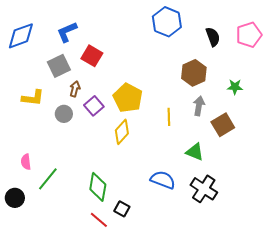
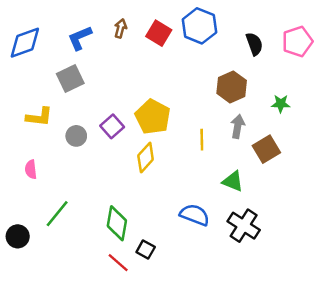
red square: (92, 56) -> (159, 33), moved
brown arrow: (75, 89) -> (120, 28), moved
pink semicircle: (26, 162) -> (31, 169), moved

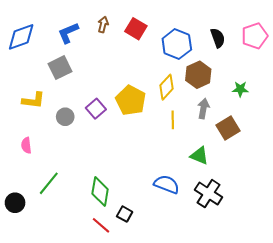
blue hexagon: (199, 26) -> (177, 44), moved
yellow diamond: (146, 157) -> (167, 87), moved

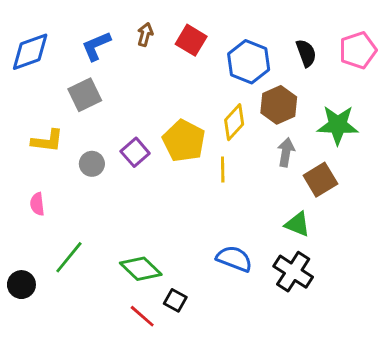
green star: (240, 89) -> (338, 125), size x1.8
yellow line: (173, 120) -> (223, 170), moved
green triangle: (199, 156) -> (297, 224), moved
green diamond: (100, 191) -> (141, 269), turned -56

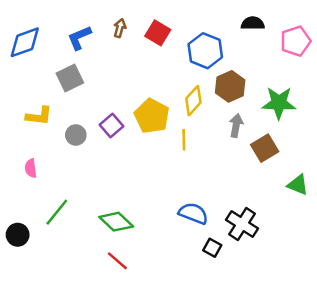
black semicircle: (306, 53) -> (253, 23), moved, turned -70
green triangle: (297, 224) -> (298, 185), moved
black square: (175, 300) -> (212, 248), moved

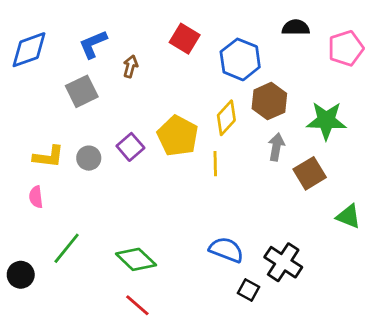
brown arrow: (120, 28) -> (130, 66), moved
yellow L-shape: (39, 116) -> (48, 157), moved

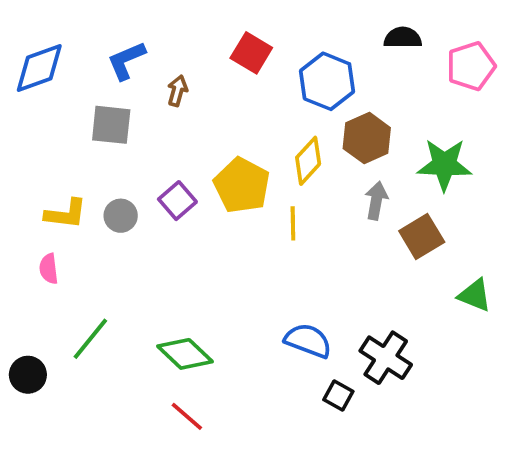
gray square: (82, 91) -> (111, 125), turned 32

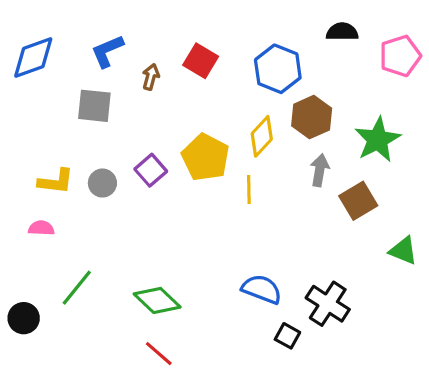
red square: (251, 53) -> (201, 61), moved
green star: (444, 165) -> (378, 140), turned -30
pink semicircle: (49, 269) -> (41, 228), turned 100

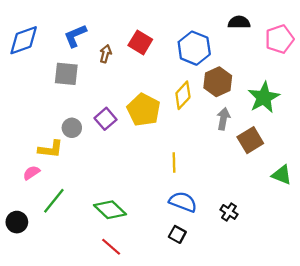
yellow L-shape: (56, 181) -> (51, 149), moved
yellow line: (249, 189) -> (174, 163), moved
pink semicircle: (41, 228) -> (31, 173), moved, turned -36
black cross: (328, 304) -> (229, 212), size x0.6
black square: (287, 336) -> (177, 234), moved

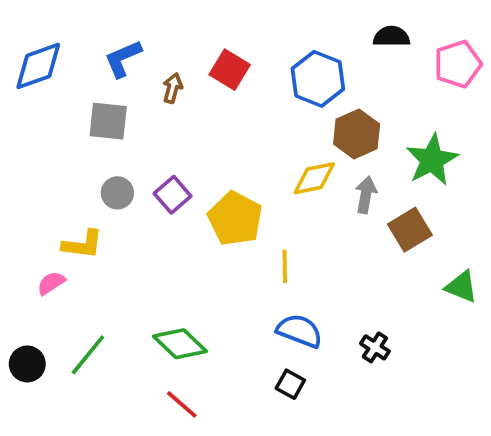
yellow diamond: (183, 95) -> (314, 178), moved, turned 36
yellow pentagon: (144, 110) -> (235, 219), moved
gray circle: (72, 128) -> (117, 193), moved
green line: (54, 201) -> (88, 355), moved

